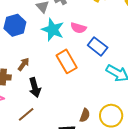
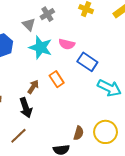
orange rectangle: (67, 61) -> (57, 79), size x0.7
brown arrow: (24, 64) -> (33, 87), moved

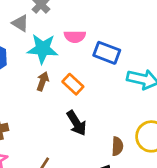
brown arrow: (33, 87) -> (43, 81), moved
black arrow: (26, 108) -> (76, 123), moved

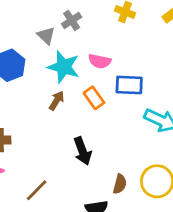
blue rectangle: (107, 53) -> (129, 85), turned -30
orange rectangle: (73, 84) -> (94, 98), moved

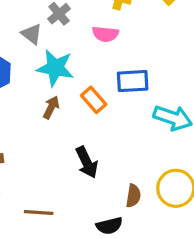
pink semicircle: (100, 61) -> (105, 34), moved
brown line: (37, 190) -> (39, 212), turned 55

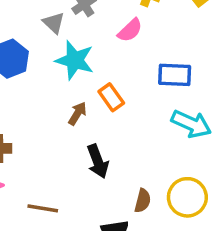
pink semicircle: (105, 34) -> (130, 30), turned -55
blue rectangle: (133, 81) -> (175, 75), moved
brown arrow: (51, 107) -> (77, 114), moved

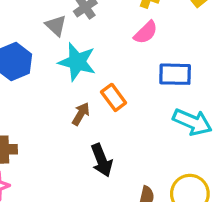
pink semicircle: (130, 30) -> (146, 32), moved

